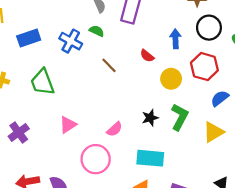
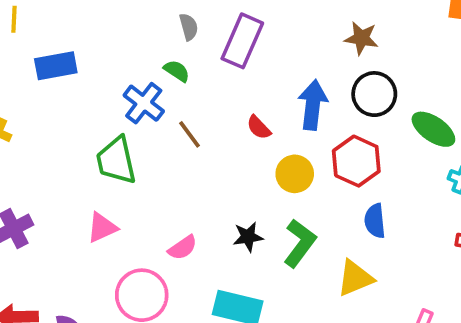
blue arrow: (175, 39) -> (313, 105), size x1.4
blue cross: (71, 41) -> (144, 103), moved
green trapezoid: (42, 82) -> (116, 160), moved
blue semicircle: (220, 98) -> (375, 221), turned -66

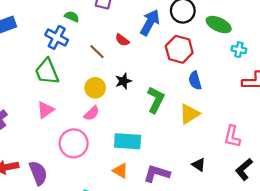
blue arrow: (313, 105) -> (150, 23), turned 32
brown line: (189, 134) -> (97, 52), moved
yellow circle: (295, 174) -> (95, 88), moved
black star: (248, 237) -> (123, 81), moved

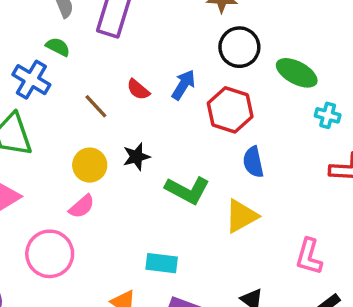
blue arrow: (150, 23) -> (183, 85), moved, size x0.7
green L-shape: (156, 100) -> (187, 190), turned 88
cyan rectangle: (128, 141) -> (162, 263), moved, size x0.7

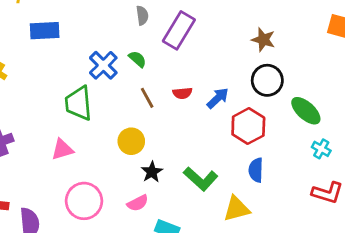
green semicircle: (58, 47) -> (137, 59), moved
red semicircle: (138, 90) -> (182, 93), turned -60
black star: (136, 157) -> (152, 172), moved, turned -30
pink semicircle: (82, 206) -> (138, 203), moved

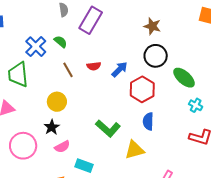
black star: (152, 172) -> (52, 127), moved

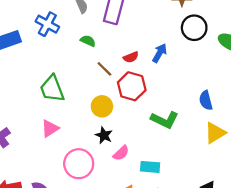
blue cross: (36, 47) -> (47, 24), moved
red hexagon: (142, 89) -> (132, 86), moved
yellow triangle: (134, 150) -> (215, 133), moved

